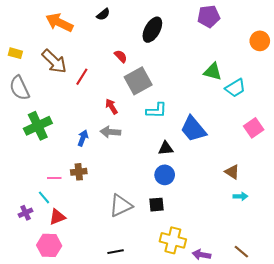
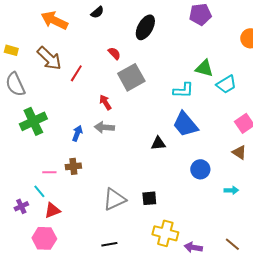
cyan L-shape: (156, 110) -> (183, 90), moved
brown triangle: (232, 172) -> (239, 152), moved
blue circle: (165, 175) -> (200, 169), moved

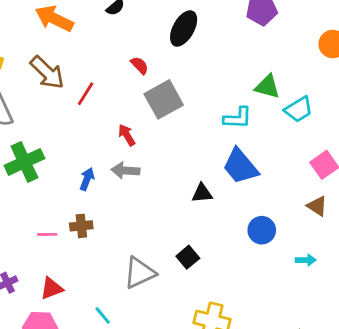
cyan line: (39, 191) -> (103, 315), moved
black square: (149, 198) -> (188, 257), moved, turned -35

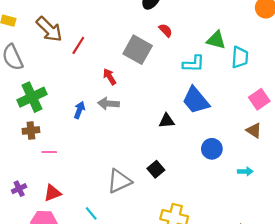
red semicircle: (140, 65) -> (166, 30), moved
gray square: (164, 99) -> (138, 50), turned -32
cyan trapezoid: (299, 109) -> (240, 57), turned -55
brown cross: (81, 226) -> (31, 130), moved

